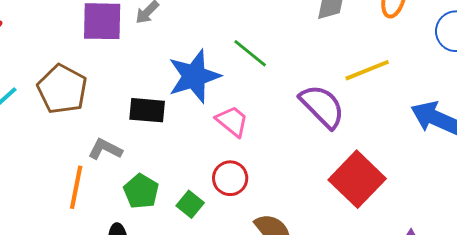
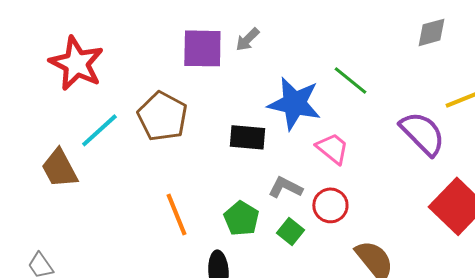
blue star: (194, 76) -> (294, 103), turned 30
gray L-shape: (105, 149) -> (285, 187), moved
orange line: (76, 187) -> (176, 214), turned -33

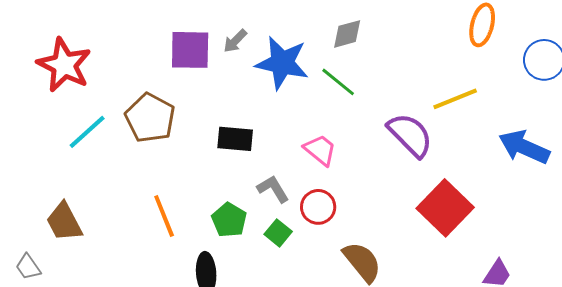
gray diamond: (431, 32) -> (347, 34), moved
blue star: (294, 103) -> (282, 63), moved
brown trapezoid: (59, 168) -> (64, 222), moved
gray L-shape: (285, 187) -> (273, 189), turned 32

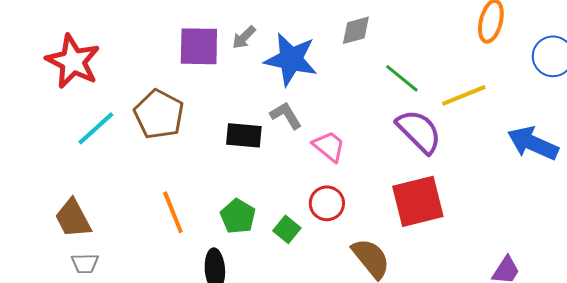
green line: (338, 82) -> (402, 78), moved
gray L-shape: (273, 189) -> (286, 115), moved
red square: (445, 208) -> (418, 201), moved, turned 32
gray trapezoid: (28, 267) -> (85, 263), moved, turned -56

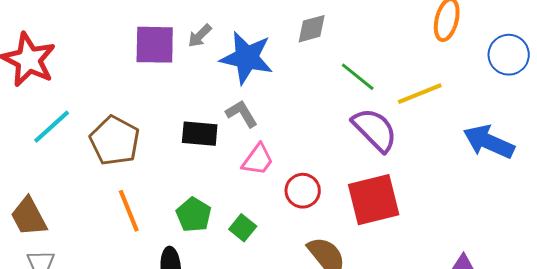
brown pentagon: (159, 114) -> (115, 141), moved
pink trapezoid: (329, 146) -> (258, 160), moved, turned 87
red circle: (327, 203) -> (303, 191), moved

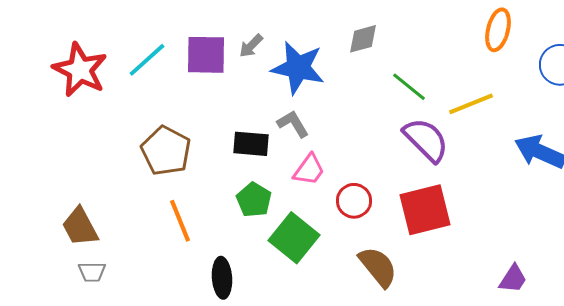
cyan line: (52, 127) -> (147, 60), moved
green pentagon: (194, 215) -> (254, 200), moved
green square: (243, 228) -> (294, 238), size x1.8

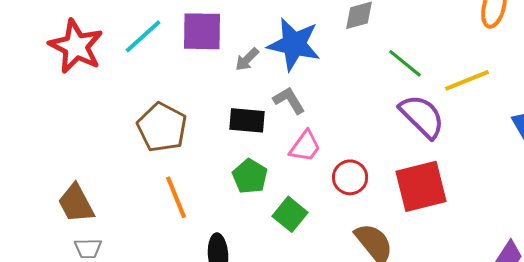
gray arrow: (251, 46) -> (247, 59), moved
green square: (294, 238) -> (290, 214), size x0.7

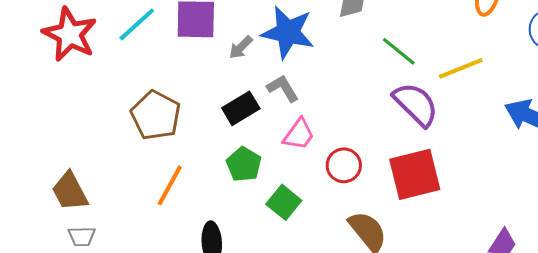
black rectangle: (247, 120) -> (241, 108), turned -36
orange line: (176, 197) -> (170, 185), turned 51

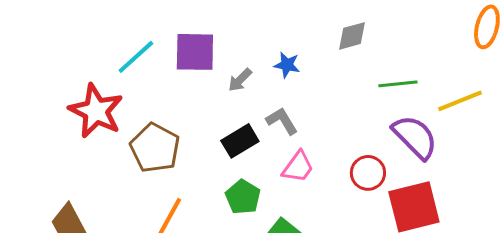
blue star: (288, 32) -> (287, 65), size x0.5
red star: (70, 34) -> (96, 111), moved
green line: (399, 51) -> (398, 84), turned -45
red circle: (344, 165) -> (368, 173), moved

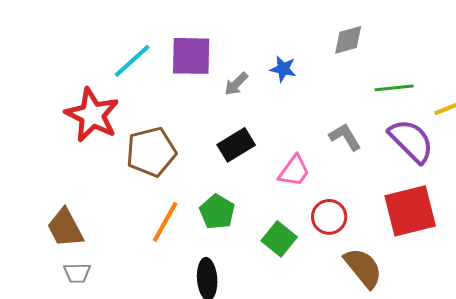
gray L-shape: (282, 121) -> (345, 137), moved
brown pentagon: (155, 148) -> (151, 152), turned 30
red circle: (368, 173) -> (329, 217), moved
green pentagon: (243, 197) -> (217, 212), moved

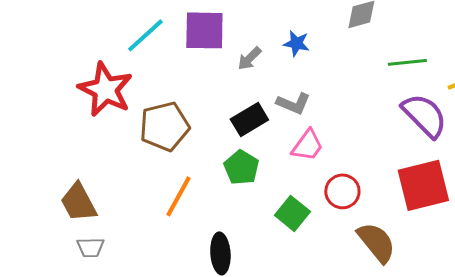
gray L-shape: (345, 137) -> (293, 103), moved, turned 144
green pentagon: (217, 212) -> (241, 167), moved

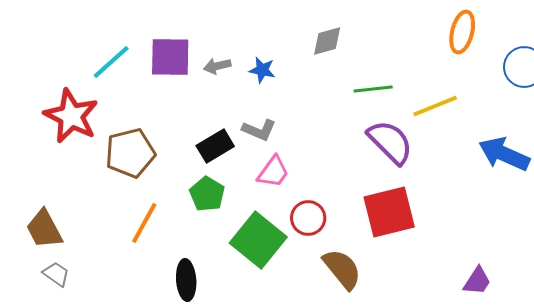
gray arrow: (249, 58) -> (217, 66), moved, turned 32
green square: (292, 213) -> (258, 240), size x1.6
gray trapezoid: (90, 247) -> (56, 274), turned -144

